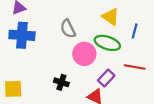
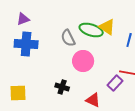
green ellipse: (107, 43) -> (91, 30), moved
purple rectangle: (106, 78) -> (115, 83), moved

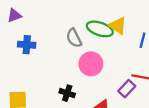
purple triangle: (23, 19) -> (14, 15), moved
blue cross: (26, 44) -> (27, 45), size x0.7

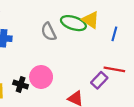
pink circle: (91, 64) -> (41, 77), moved
black cross: (67, 93) -> (21, 85), moved

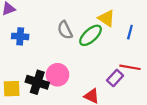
green ellipse: (73, 23) -> (91, 35), moved, turned -60
black cross: (21, 85) -> (37, 82), size x1.5

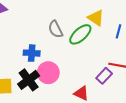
blue cross: (20, 36) -> (32, 53), moved
black cross: (37, 82) -> (29, 80), turned 35

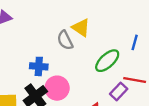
yellow triangle: (96, 18) -> (81, 28), moved
green ellipse: (80, 34) -> (107, 61), moved

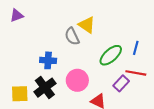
blue line: (135, 42) -> (136, 48), moved
pink circle: (57, 88) -> (77, 80), moved

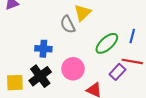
yellow triangle: (87, 25) -> (83, 13), turned 42

